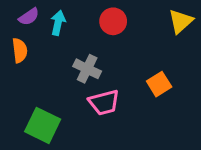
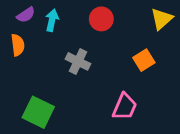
orange square: (159, 84) -> (144, 60), moved
pink trapezoid: (104, 102) -> (125, 107), moved, turned -52

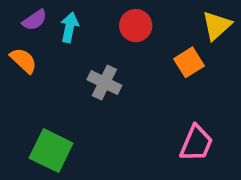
orange semicircle: (18, 45) -> (23, 60), turned -40
orange square: (144, 60) -> (189, 62), moved
pink trapezoid: (125, 107) -> (196, 143), moved

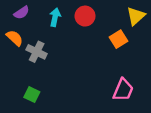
cyan arrow: (69, 27) -> (55, 17), moved
gray cross: (104, 83) -> (37, 52), moved
green square: (51, 151) -> (32, 95), size x0.6

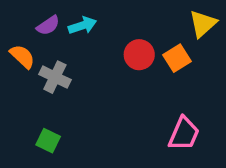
purple semicircle: (22, 13) -> (48, 25), moved
red circle: (85, 16) -> (139, 55), moved
cyan arrow: (55, 17) -> (82, 25), turned 60

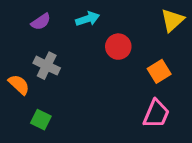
cyan arrow: (82, 25) -> (88, 19), moved
orange semicircle: (22, 56) -> (19, 85), moved
orange square: (177, 58) -> (159, 71), moved

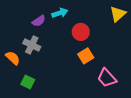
purple semicircle: (41, 22) -> (39, 21), moved
orange square: (159, 71) -> (86, 56), moved
pink trapezoid: (156, 114) -> (107, 78), turned 115

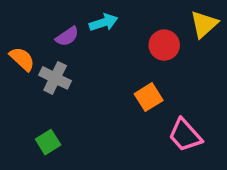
red circle: (81, 32) -> (164, 45), moved
orange semicircle: (13, 58) -> (22, 59), moved
green square: (28, 82) -> (48, 142), turned 32

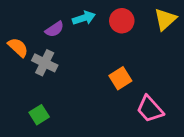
red circle: (164, 45) -> (122, 21), moved

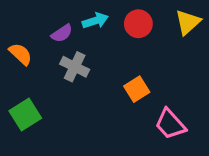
gray cross: (45, 63) -> (75, 67), moved
green square: (39, 115) -> (25, 115), moved, size x1.4

